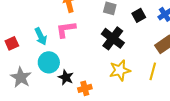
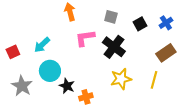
pink L-shape: (66, 29) -> (85, 38), moved
cyan arrow: (41, 36) -> (42, 45), turned 72

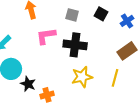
black square: (140, 24) -> (101, 14), moved, turned -32
black cross: (114, 47) -> (75, 45), turned -30

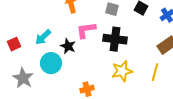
black star: (28, 84) -> (68, 46), moved

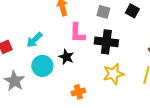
pink L-shape: (86, 30) -> (77, 33), turned -80
black star: (68, 46) -> (66, 57), moved

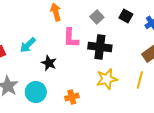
gray square: (103, 12) -> (97, 17), turned 32
black star: (66, 57) -> (49, 63), moved
cyan circle: (42, 66) -> (36, 92), moved

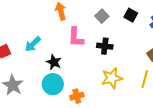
black cross: (100, 47) -> (105, 46), size x0.7
cyan circle: (36, 92) -> (53, 84), moved

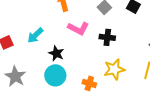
pink L-shape: (76, 37) -> (78, 28), turned -65
orange cross: (77, 96) -> (89, 83), moved, turned 32

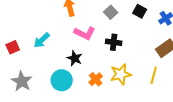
black star: (56, 53) -> (75, 58), moved
orange cross: (89, 83) -> (96, 79), moved, turned 32

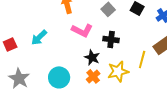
black star: (75, 58) -> (92, 57), moved
yellow line: (154, 75) -> (142, 59), moved

